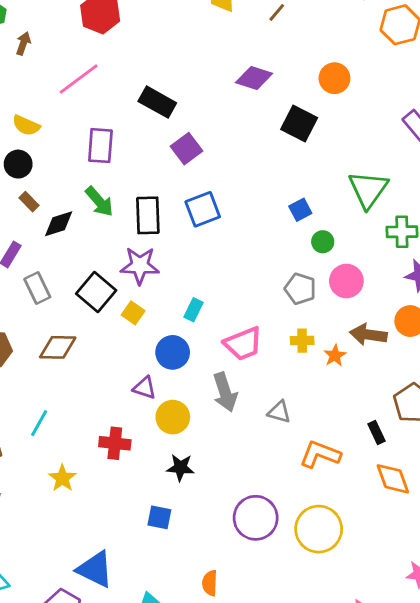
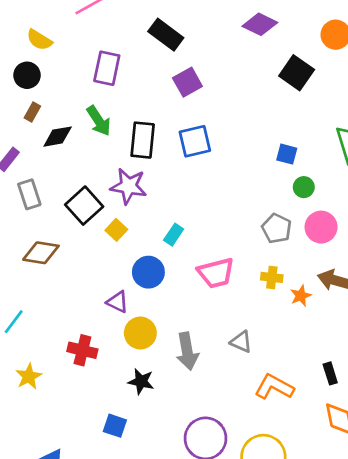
brown rectangle: (29, 202) -> (32, 112), turned 66
blue square: (300, 210) -> (287, 154), turned 35
gray arrow: (225, 392) -> (187, 351), moved

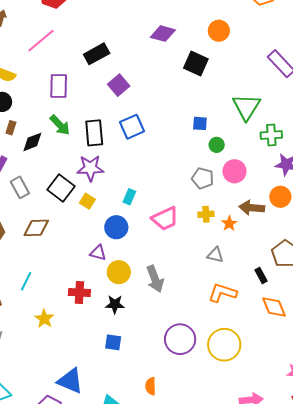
black rectangle: (166, 35) -> (97, 54), turned -55
gray triangle: (241, 342) -> (215, 255), moved
black star: (141, 381) -> (115, 304), moved

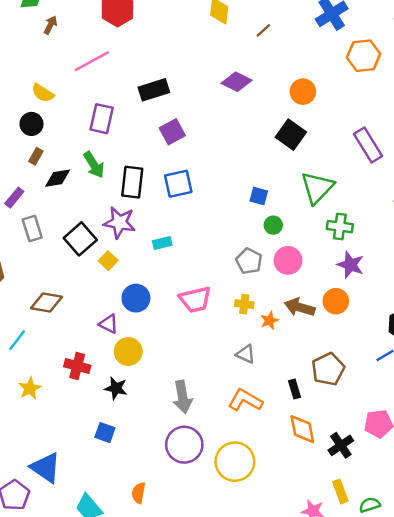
black square: (196, 63) -> (291, 135), moved
cyan rectangle: (129, 197) -> (162, 243), moved, turned 42
brown diamond: (36, 228) -> (47, 303), moved
gray arrow: (155, 279) -> (183, 397), moved

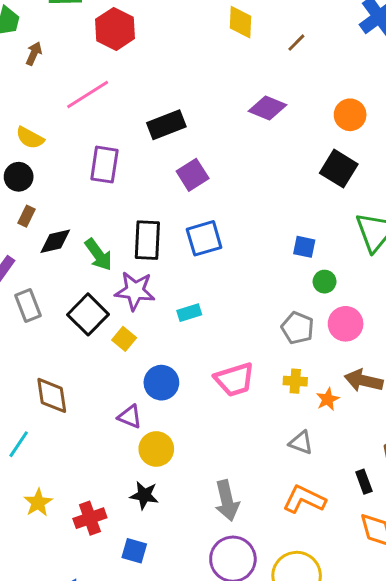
green arrow: (94, 165) -> (98, 255), moved
brown diamond: (47, 303) -> (52, 395), turned 76
red cross: (77, 366) -> (90, 518), moved, turned -30

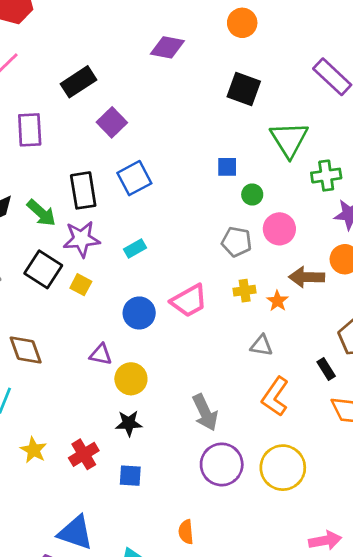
orange circle: (350, 115) -> (242, 23), moved
blue circle: (161, 383) -> (139, 313), moved
orange L-shape: (304, 499) -> (275, 397), turned -69

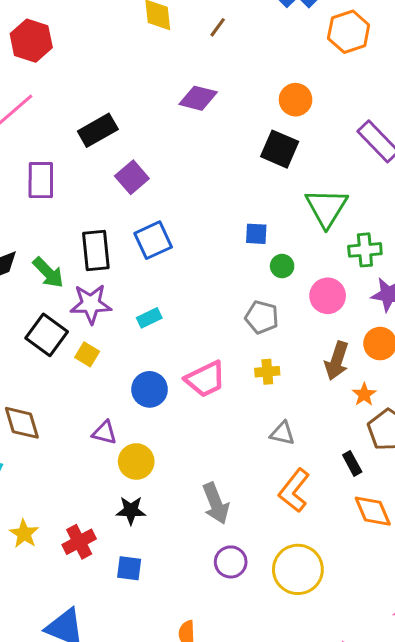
orange circle: (242, 23) -> (296, 100), moved
pink circle: (279, 229) -> (328, 296), moved
brown arrow: (307, 277) -> (337, 361), turned -76
orange star: (277, 301) -> (364, 394), moved
purple circle: (222, 464) -> (231, 562), size x0.7

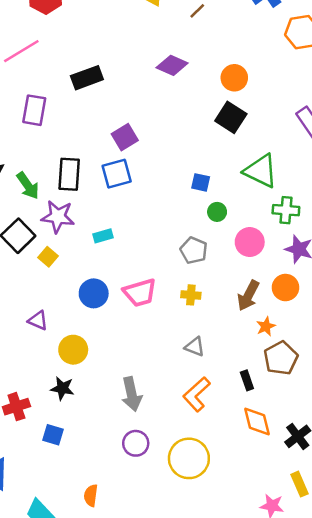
orange circle: (296, 100) -> (234, 78), moved
purple square: (132, 177) -> (125, 137), moved
green triangle: (326, 208) -> (261, 171), turned -45
purple triangle: (104, 433) -> (38, 320), moved

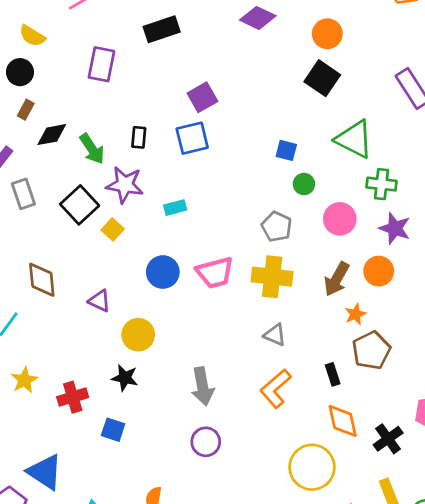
black rectangle: (69, 174) -> (139, 137), size x0.6
yellow cross: (191, 295) -> (272, 277), size x1.8
yellow circle: (189, 458) -> (312, 467), moved

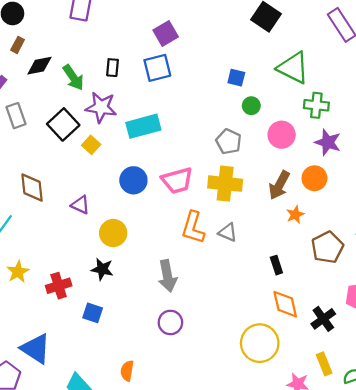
cyan rectangle: (175, 208) -> (143, 126), size x1.8
brown pentagon: (371, 350) -> (327, 247), moved
orange L-shape: (276, 389) -> (193, 228), moved, turned -32

